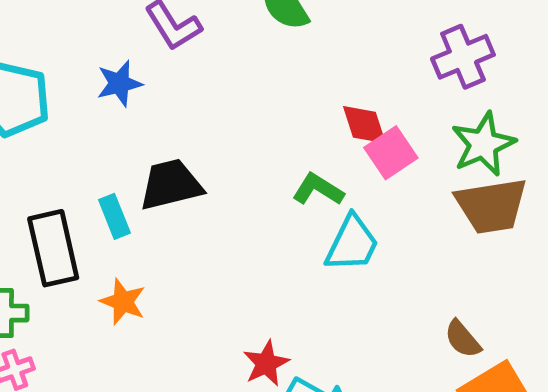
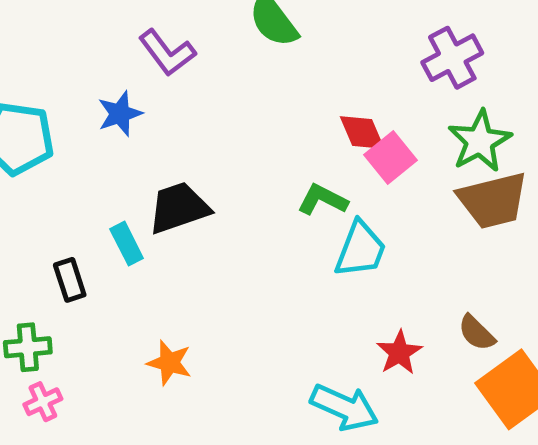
black rectangle: (53, 248) -> (70, 280), size x0.6
orange star: (123, 302) -> (169, 363), moved
red star: (266, 363) -> (399, 353), moved

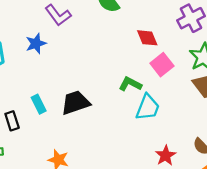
red diamond: (362, 133) -> (147, 38), moved
black trapezoid: (179, 208) -> (75, 103), moved

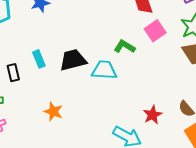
cyan trapezoid: (148, 107) -> (104, 70), moved, turned -112

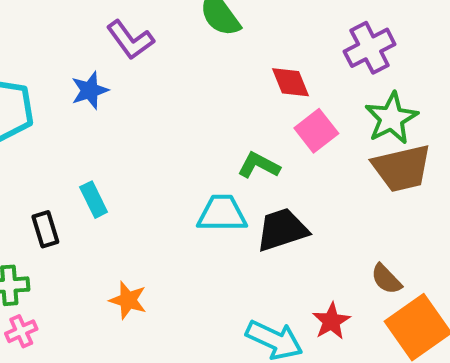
black trapezoid: (73, 60) -> (282, 230), moved
red star: (152, 115) -> (331, 321), moved

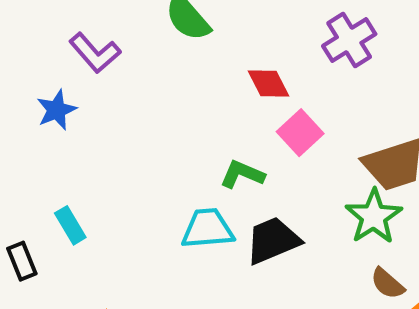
green star: (391, 118) -> (374, 217), moved

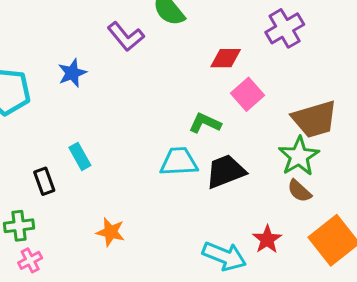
purple L-shape: (95, 53) -> (126, 36), moved
red diamond: (268, 84) -> (226, 58), turned -64
brown semicircle: (387, 284) -> (299, 191), moved

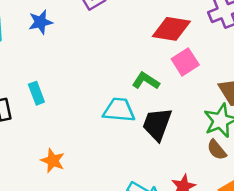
red diamond: (226, 58) -> (171, 29), size x1.4
black trapezoid: (226, 171) -> (157, 124), turned -57

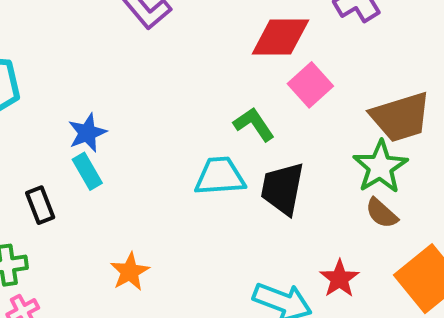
blue star: (40, 22) -> (87, 133), moved
green L-shape: (146, 81) -> (254, 124), turned 32
orange star: (53, 161) -> (130, 272), turned 30

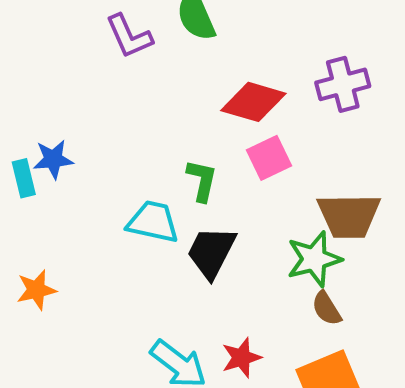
green L-shape: (254, 124) -> (202, 180), turned 30
blue star: (87, 133) -> (53, 159), moved
brown semicircle: (382, 213) -> (327, 308), moved

